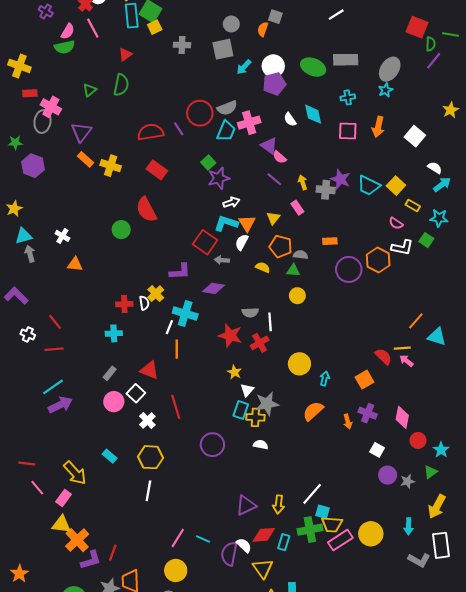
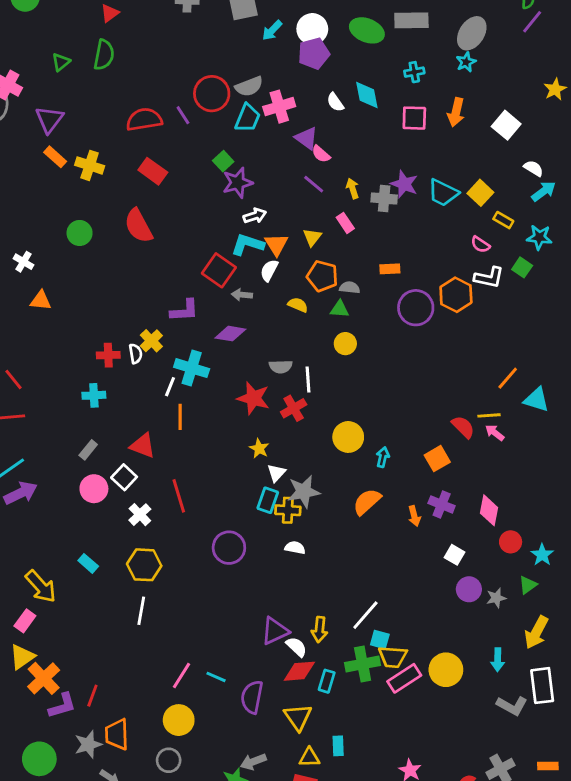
green circle: (121, 230) -> (80, 233), moved
yellow triangle: (61, 524) -> (22, 657), turned -42
white semicircle: (244, 545) -> (296, 647), moved

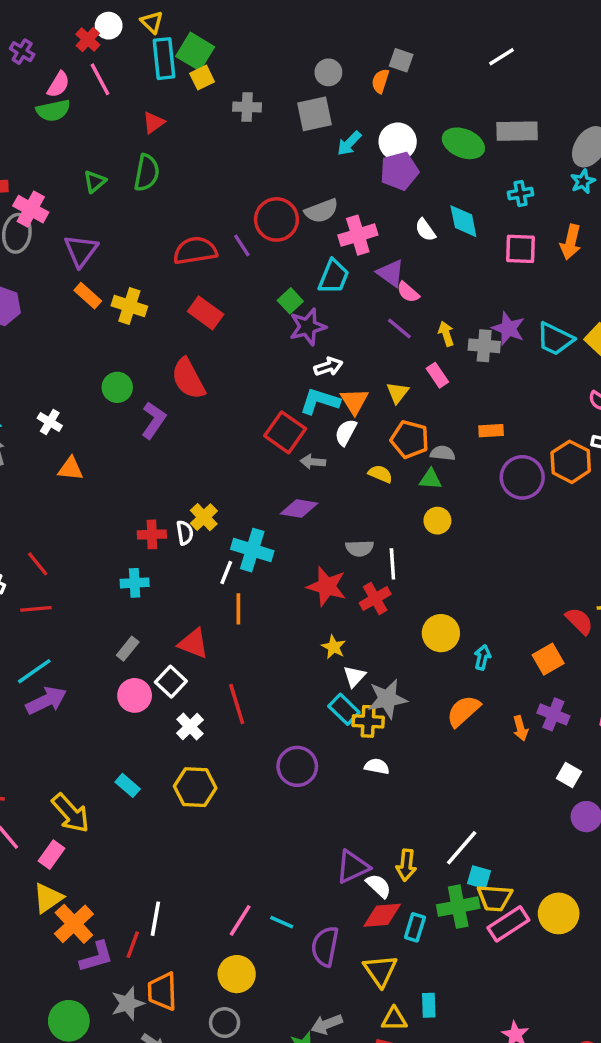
cyan trapezoid: (248, 118) -> (334, 277), moved
purple L-shape: (184, 311) -> (154, 420), moved, turned -52
cyan rectangle: (268, 500) -> (344, 709), turned -65
white line: (141, 611) -> (155, 919), moved

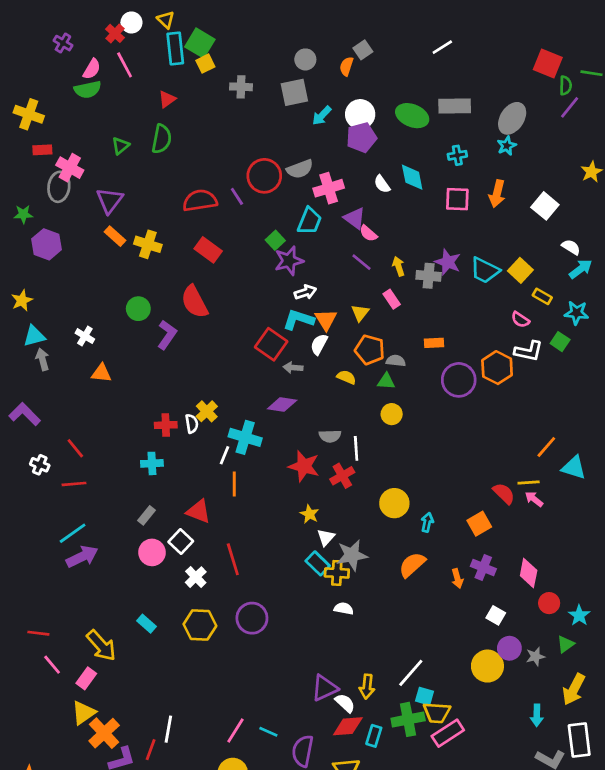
gray square: (401, 60) -> (363, 50), turned 36
purple circle: (297, 766) -> (252, 618), moved
yellow circle: (559, 913) -> (487, 666), moved

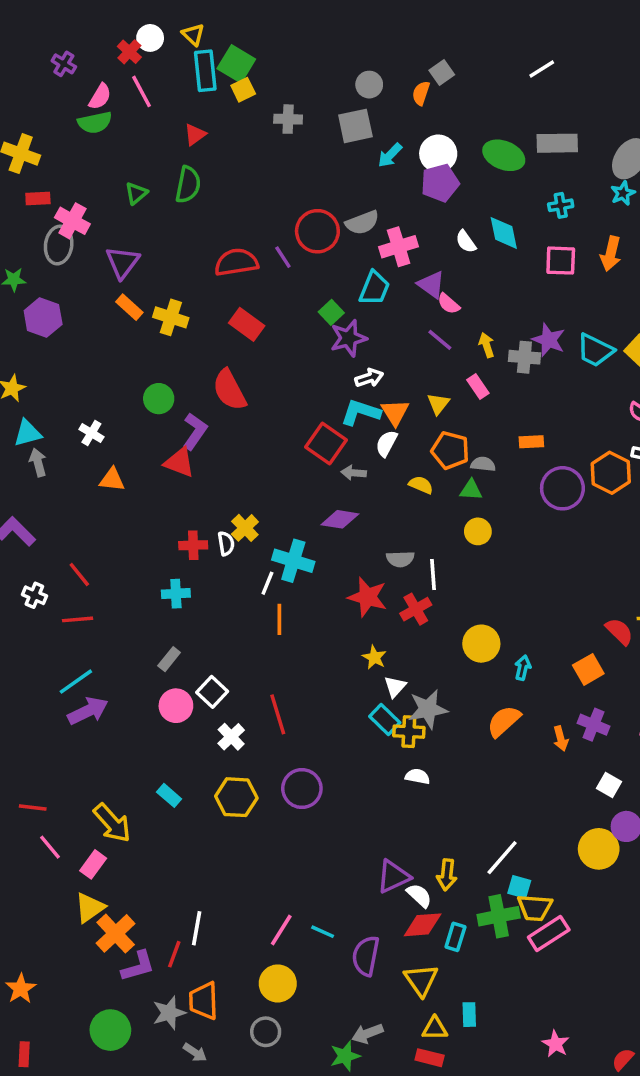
red triangle: (199, 511) -> (179, 462), moved

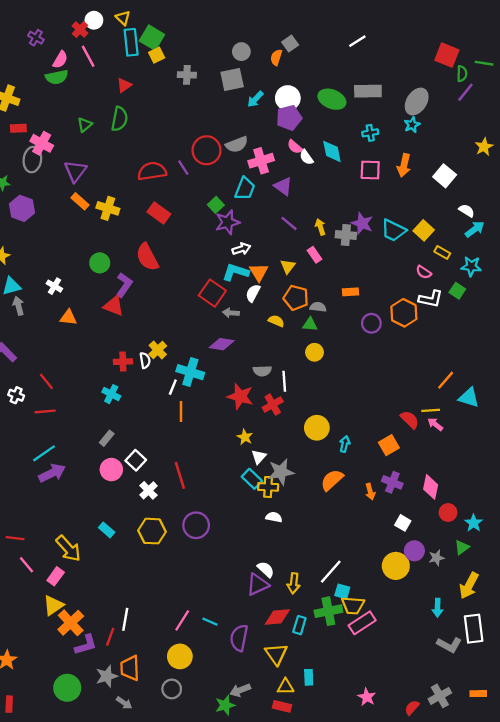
pink semicircle: (449, 304) -> (295, 147), moved
purple circle: (562, 488) -> (371, 323), size x0.7
cyan cross: (176, 594) -> (111, 394), turned 30
white semicircle: (419, 895) -> (266, 569), moved

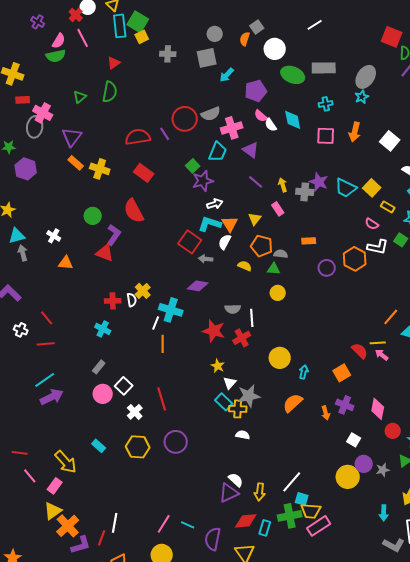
white circle: (288, 98) -> (275, 49), moved

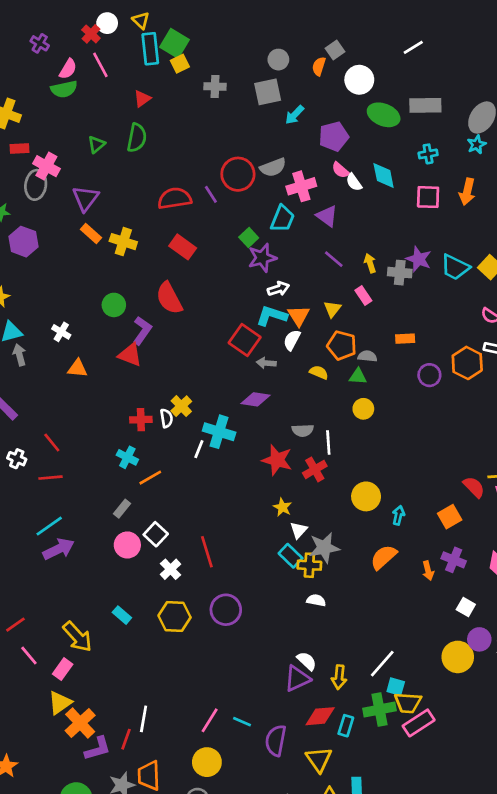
orange line: (163, 344) -> (150, 478), moved, turned 60
red line: (20, 453) -> (15, 625), turned -42

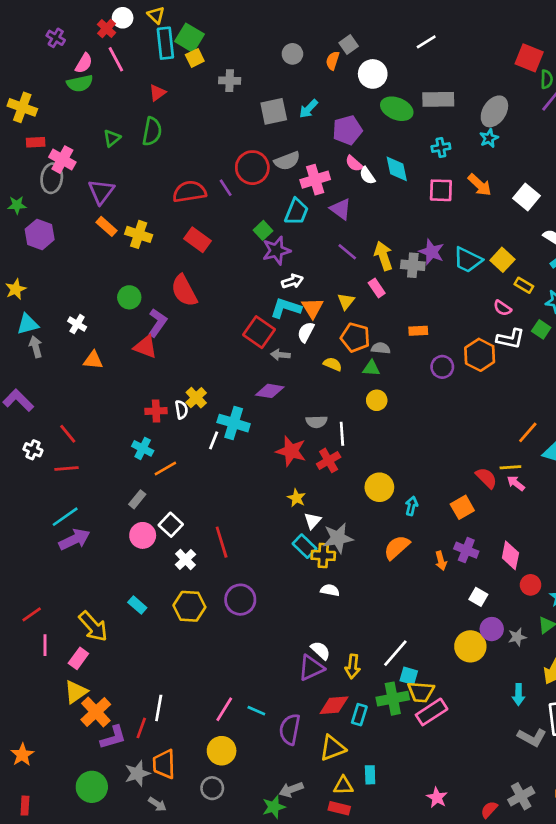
gray square: (268, 92) -> (274, 111), moved
orange arrow: (467, 192) -> (480, 185), turned -60
yellow arrow: (370, 263) -> (383, 256), size x1.5
pink line: (29, 656) -> (45, 645), turned 40
yellow triangle: (319, 759) -> (333, 748), turned 44

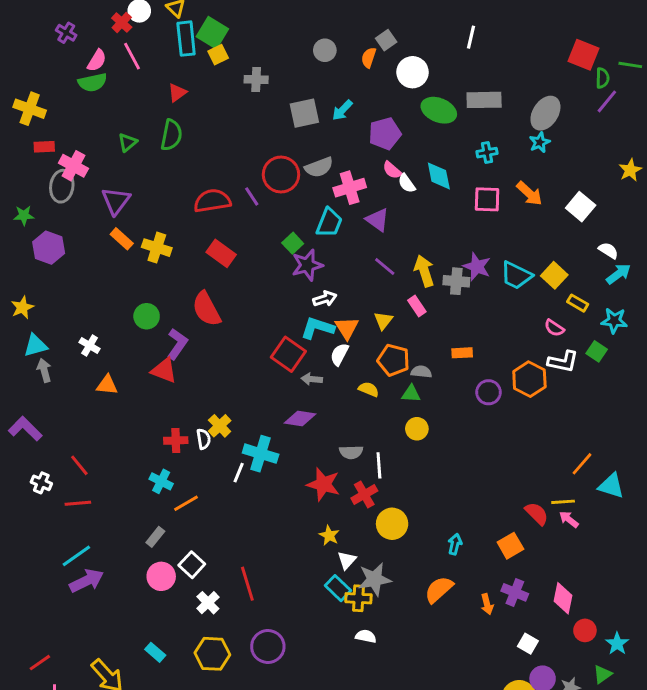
white line: (426, 42) -> (471, 37), turned -45
yellow circle: (379, 487) -> (392, 524), moved

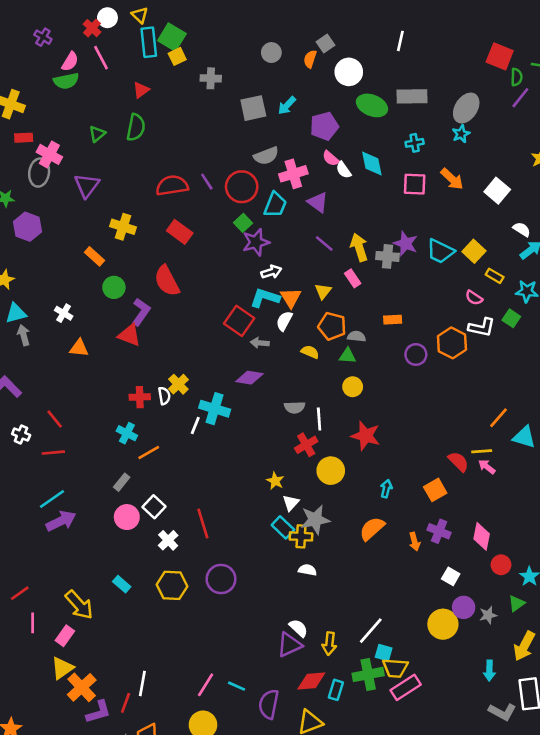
red circle: (281, 174) -> (242, 187), moved
orange rectangle: (122, 239) -> (95, 256), moved
red star: (323, 484) -> (366, 436), moved

